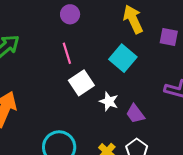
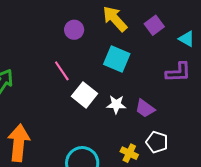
purple circle: (70, 14) -> (74, 30), moved
purple square: (169, 37) -> (154, 25), turned -30

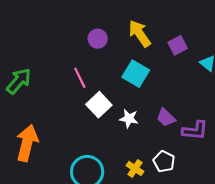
purple L-shape: (178, 72) -> (195, 130), moved
purple trapezoid: (145, 108) -> (166, 117), moved

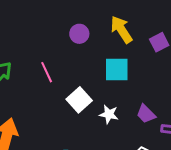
cyan square: (136, 74) -> (117, 69), turned -32
pink line: (80, 78) -> (47, 72), moved

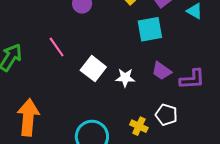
cyan square: (117, 69) -> (150, 29), moved

